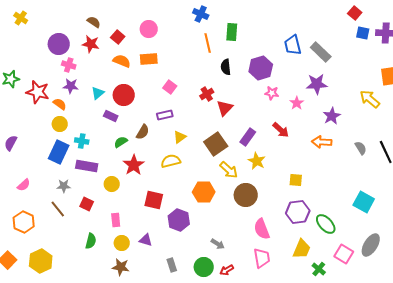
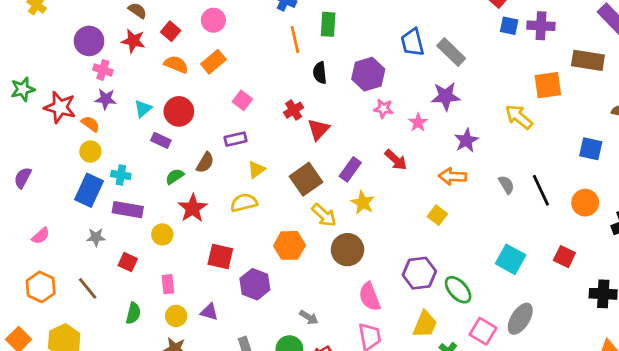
orange rectangle: (149, 59) -> (213, 62), turned -36
yellow square: (296, 180) -> (437, 215), moved, turned 32
brown line: (58, 209) -> (88, 288), moved

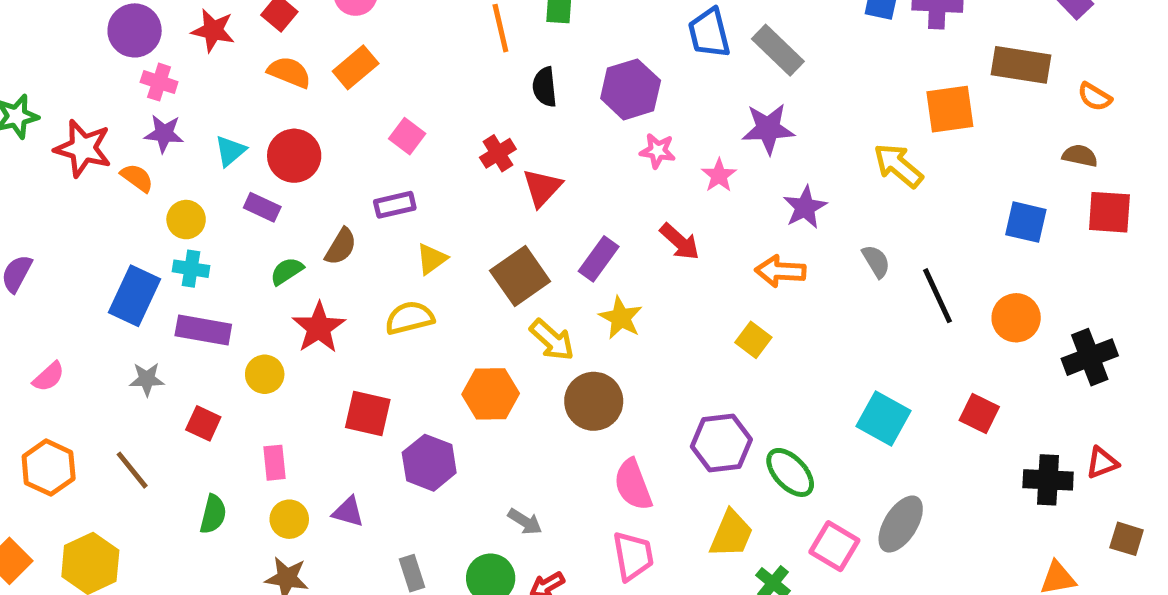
yellow circle: (90, 152) -> (186, 220), moved
gray semicircle: (506, 185) -> (876, 261), moved

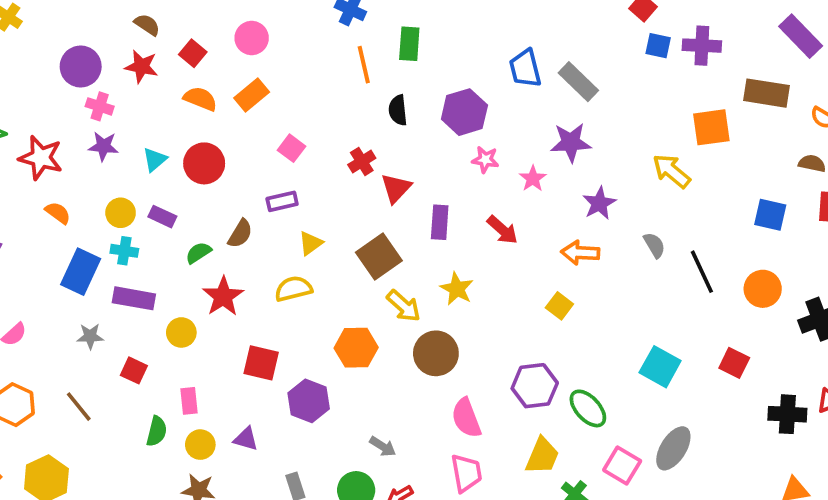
orange semicircle: (137, 178) -> (58, 213), moved
purple rectangle: (262, 207) -> (162, 217), moved
purple rectangle: (599, 259) -> (440, 222), moved, turned -32
green semicircle: (213, 514) -> (157, 431), moved

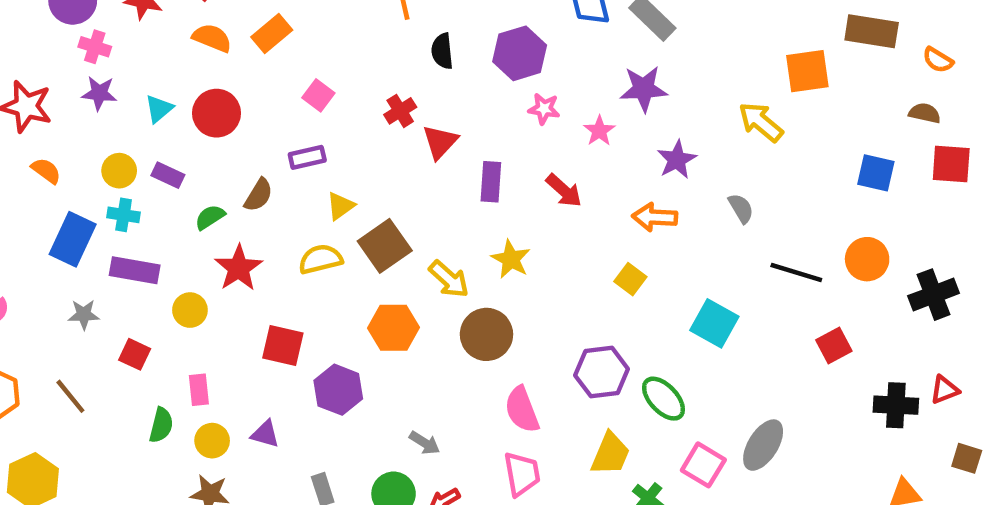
brown square: (379, 256) -> (385, 246), moved
black line: (702, 272) -> (796, 272), moved, turned -48
red square: (734, 363) -> (834, 345), turned 36
cyan square: (660, 367) -> (714, 323), moved

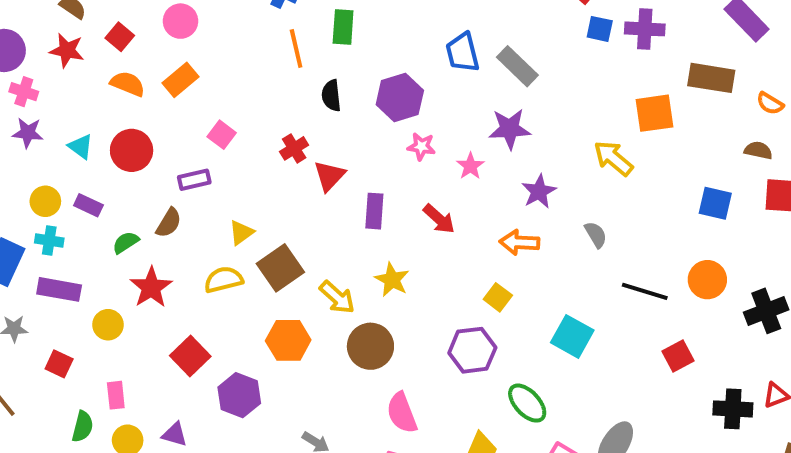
cyan triangle: (159, 109) -> (81, 146), turned -44
purple rectangle: (307, 157) -> (194, 180), moved
red square: (283, 345) -> (190, 356), turned 33
purple hexagon: (602, 372) -> (472, 350), moved

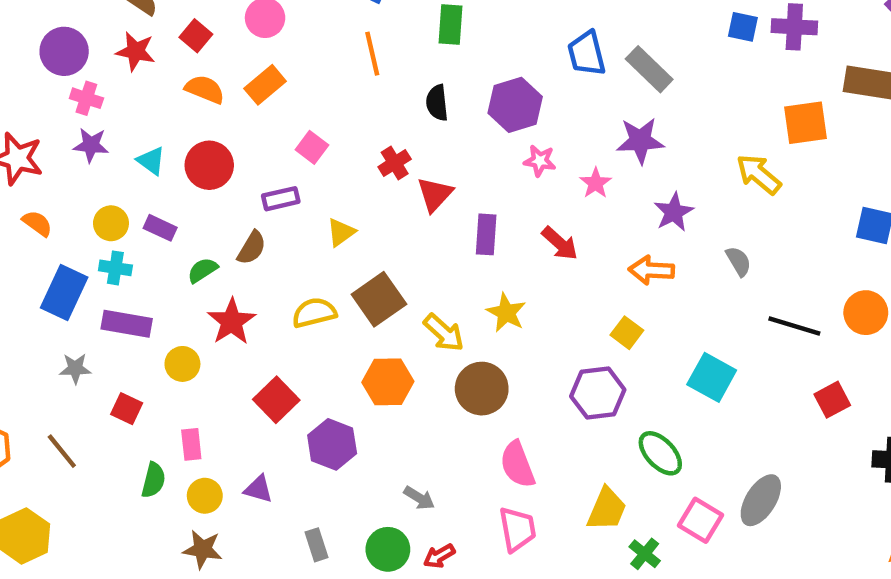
orange line: (296, 49) -> (372, 54), moved
yellow triangle: (241, 233) -> (341, 232), moved

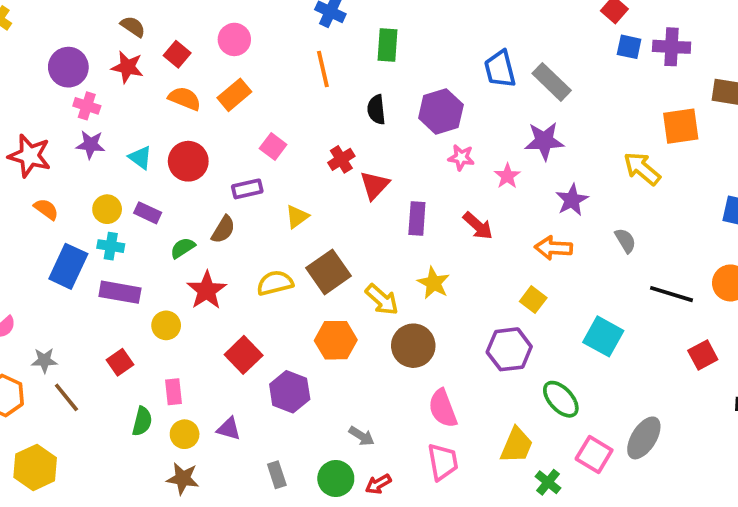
gray star: (75, 368) -> (44, 360), moved
red square: (127, 409) -> (120, 362), turned 30

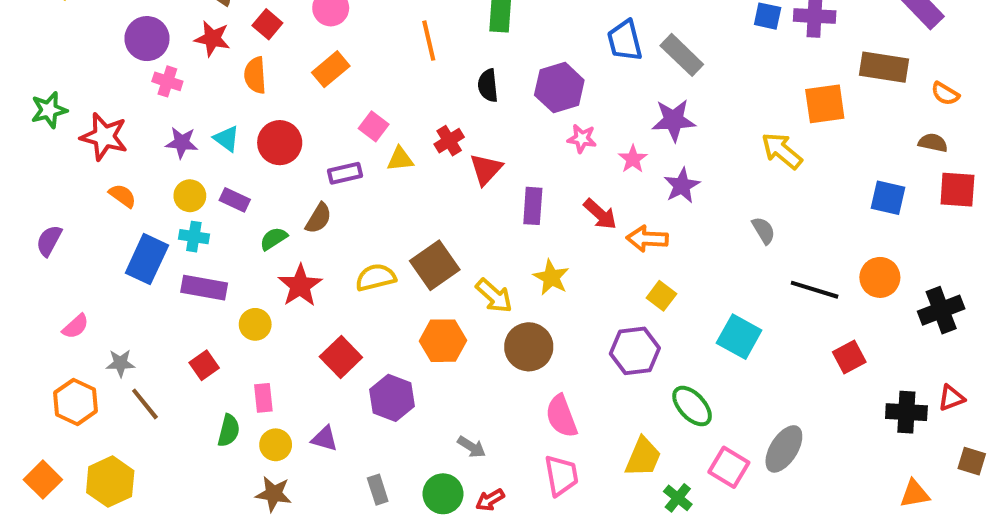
orange semicircle: (185, 98) -> (255, 75), moved, turned -116
purple star: (90, 145) -> (182, 143), moved
purple star: (572, 200) -> (682, 186), moved
yellow triangle: (297, 217) -> (400, 159), moved, turned 30
orange arrow: (553, 248) -> (647, 239), moved

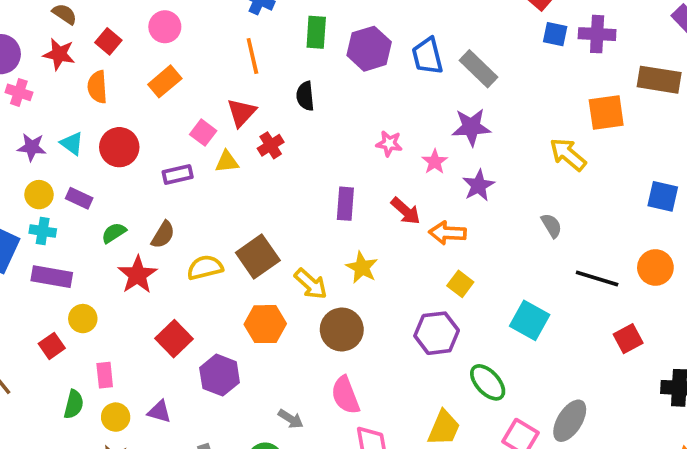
purple hexagon: (559, 88) -> (369, 49), moved
red triangle: (486, 169) -> (241, 112), moved
brown semicircle: (318, 218) -> (163, 235), moved
yellow circle: (255, 324) -> (83, 319), moved
pink semicircle: (561, 416) -> (345, 395), moved

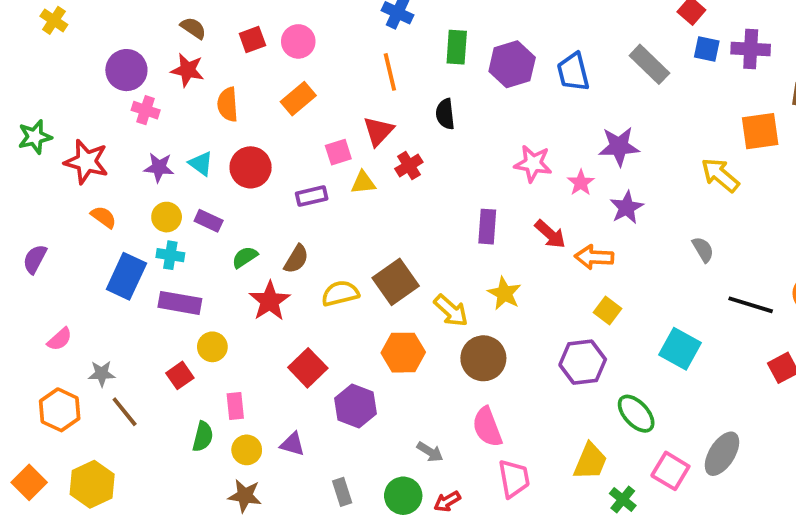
red square: (108, 41) -> (252, 40), moved, turned 30
gray rectangle: (479, 69) -> (649, 64), moved
pink square: (203, 133) -> (338, 152), turned 35
pink star: (389, 143) -> (533, 164), size x1.4

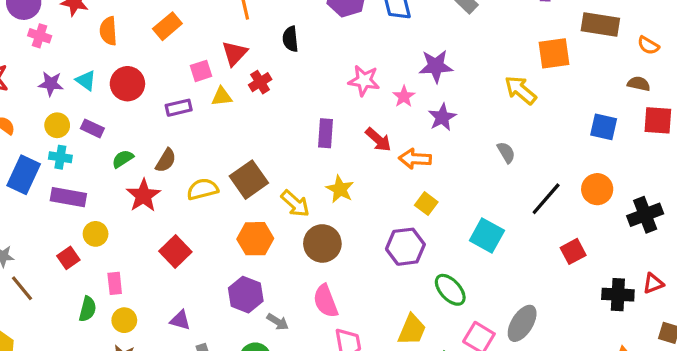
black line: (751, 305) -> (546, 199), turned -66
purple hexagon: (356, 406) -> (246, 295), moved
purple triangle: (293, 444) -> (180, 320), moved

